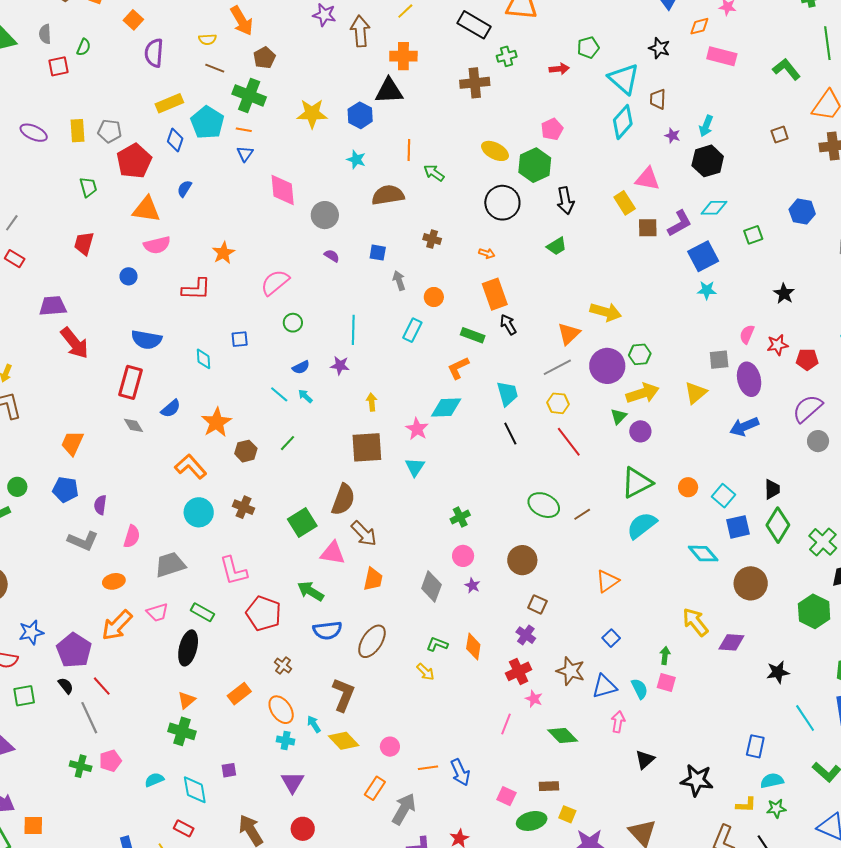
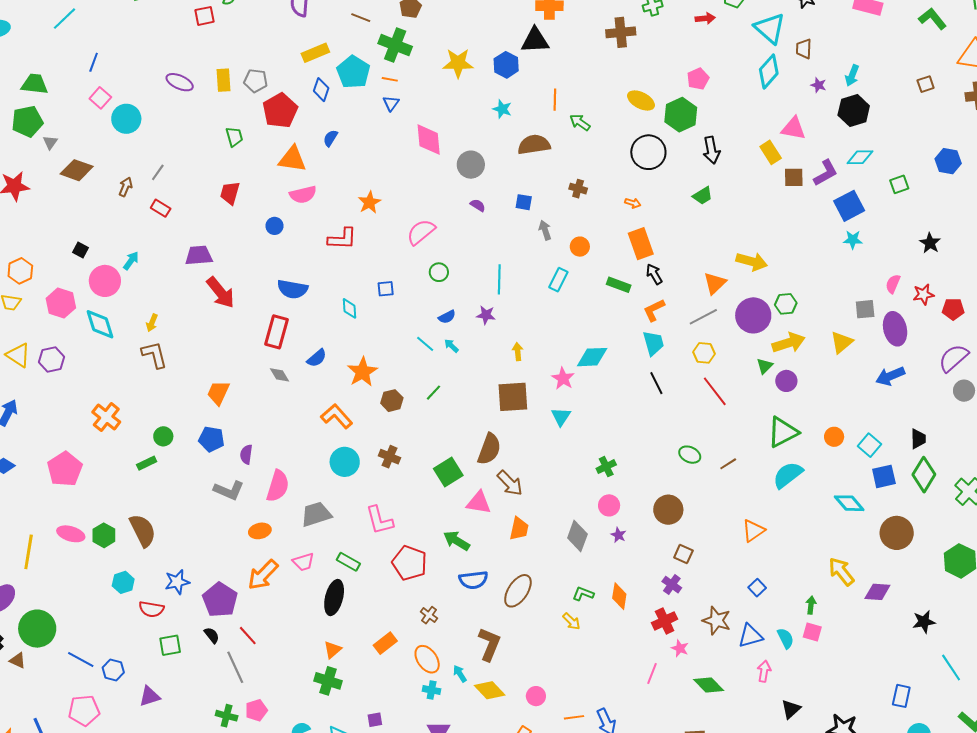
orange L-shape: (458, 368) -> (654, 310), moved
green ellipse: (544, 505) -> (690, 455), size x0.7
pink semicircle: (132, 536) -> (278, 486), size x1.4

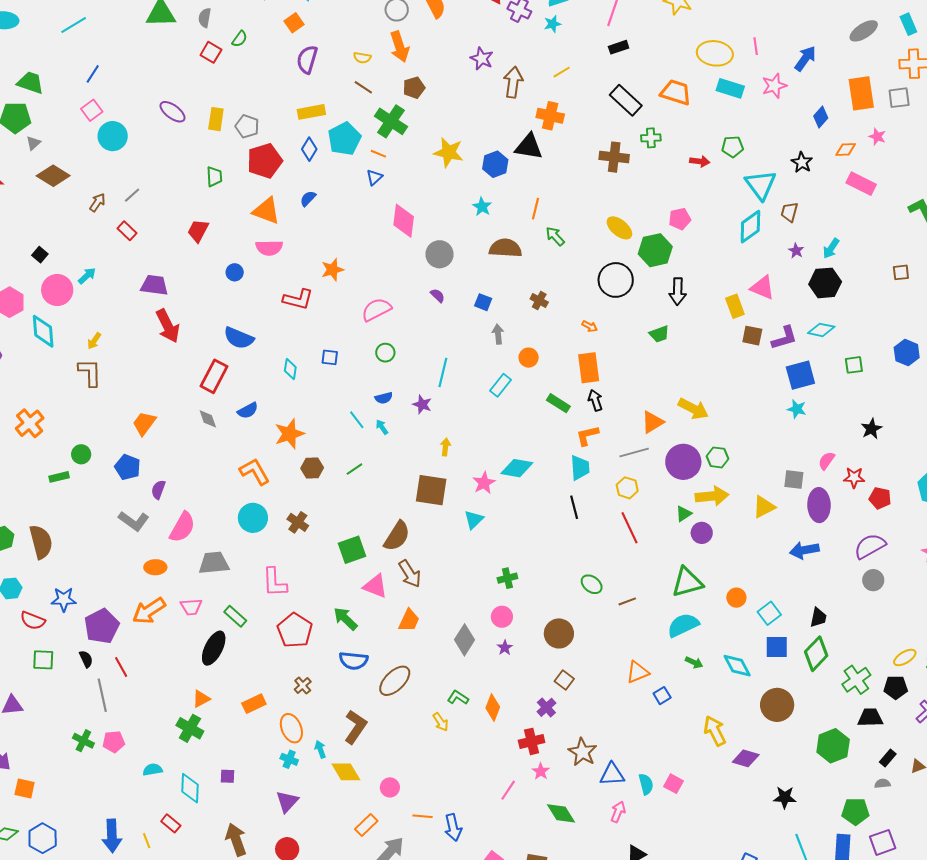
red square: (205, 16) -> (211, 52), turned 30
blue square: (757, 588) -> (662, 696), moved
green arrow: (811, 605) -> (694, 662), moved, turned 96

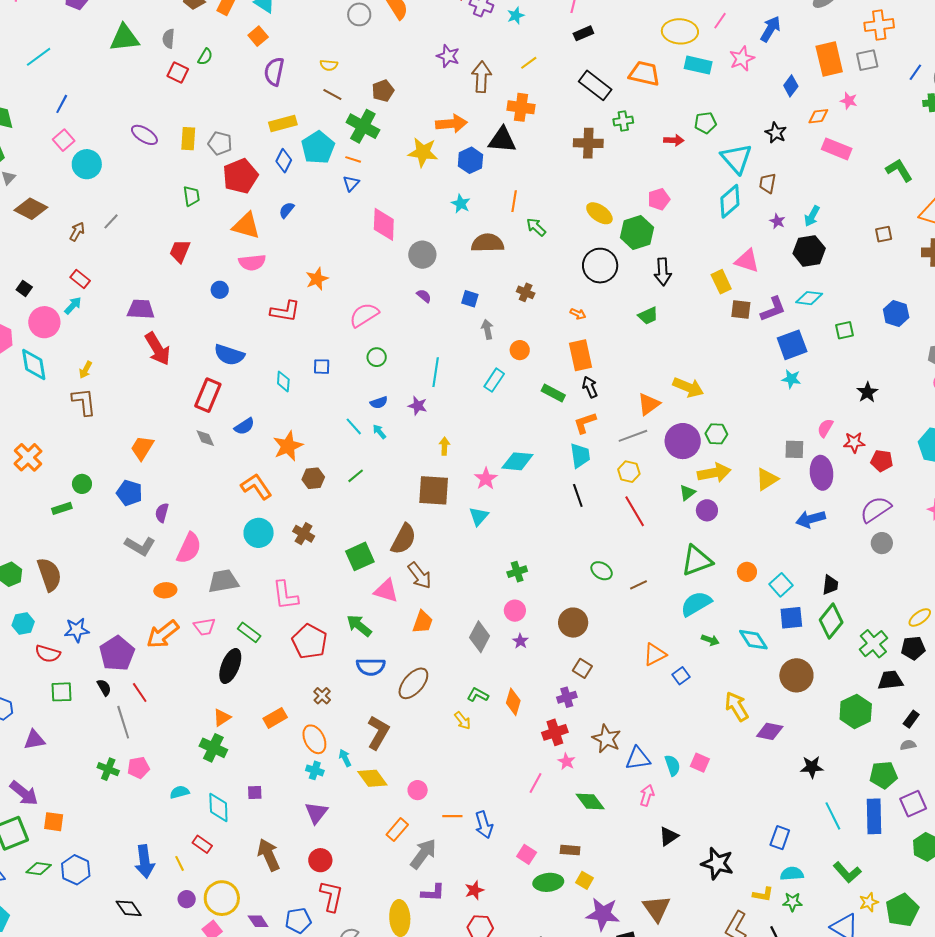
pink line: (756, 46) -> (720, 21), turned 48
orange arrow: (400, 47) -> (451, 124), moved, turned -72
red rectangle: (127, 231) -> (80, 279), moved
purple cross: (546, 707) -> (567, 697), turned 30

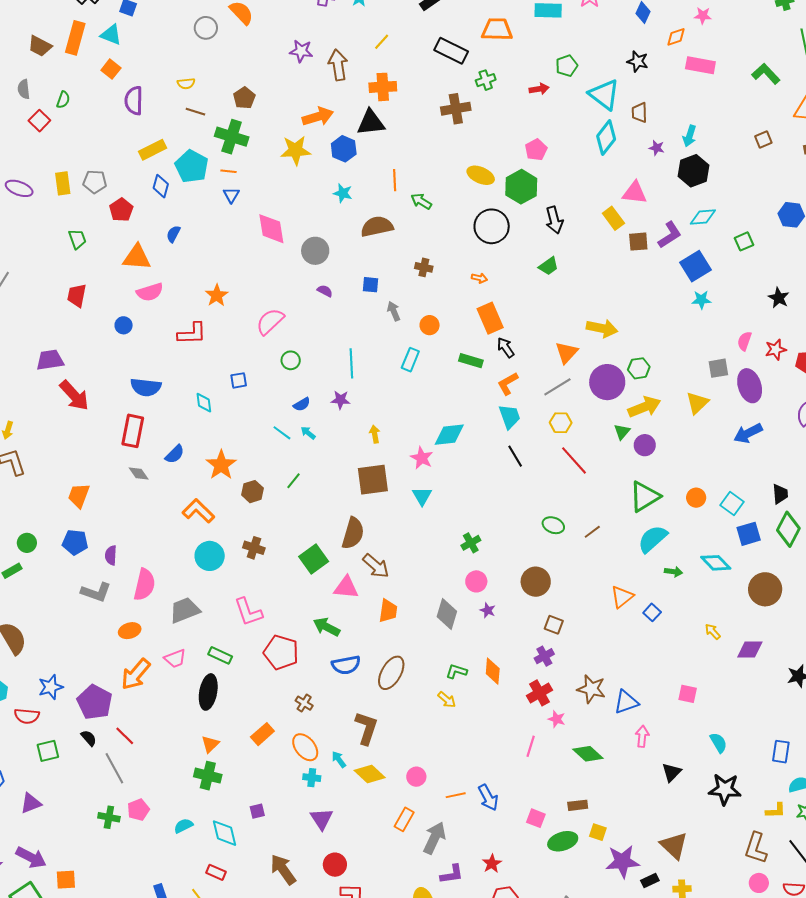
red square: (178, 72) -> (39, 121), turned 30
red pentagon: (240, 176) -> (121, 210), size x0.7
yellow arrow: (737, 706) -> (713, 632), size x0.6
cyan semicircle: (673, 765) -> (718, 743), moved

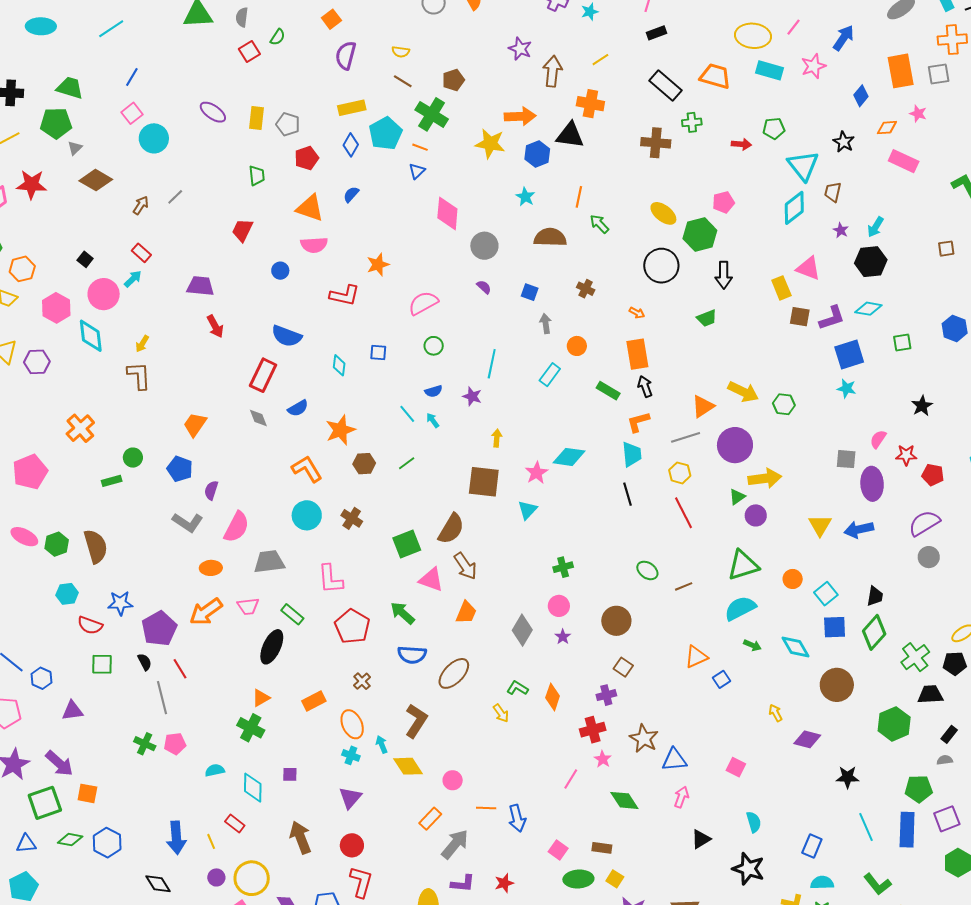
green hexagon: (639, 368) -> (784, 404), moved
red arrow: (74, 395) -> (215, 326), size x0.7
yellow triangle: (697, 403) -> (820, 525), moved, turned -30

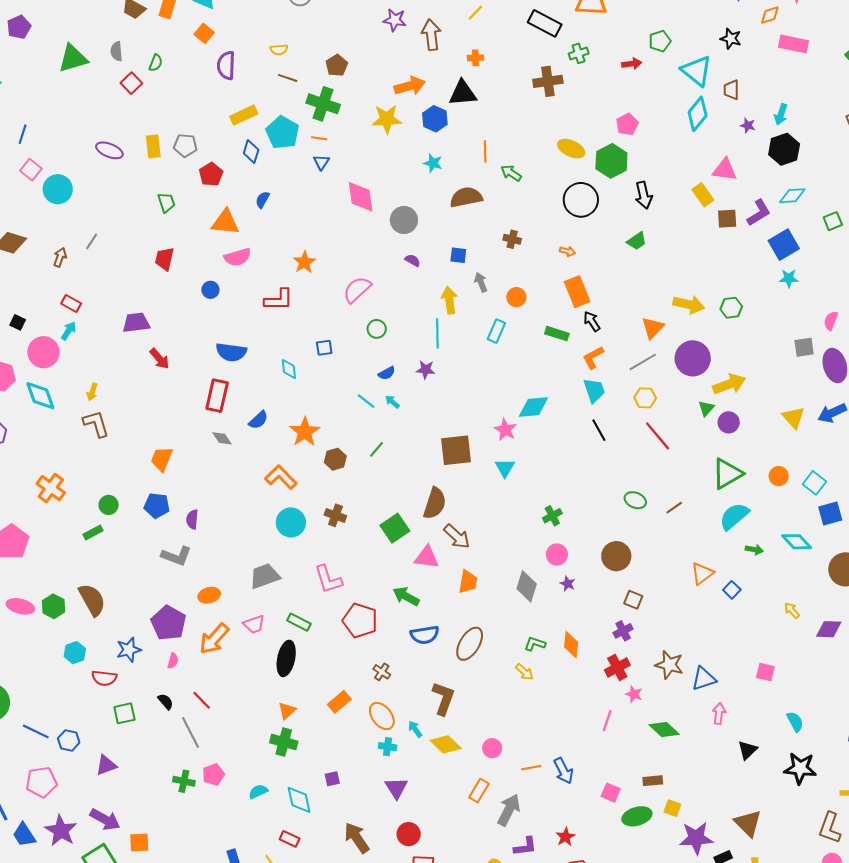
orange cross: (590, 104) -> (476, 58), size x0.6
yellow arrow: (497, 438) -> (449, 300), moved, size x1.5
pink semicircle: (237, 527) -> (173, 661), moved, size x0.5
purple pentagon: (159, 629) -> (168, 623), moved

